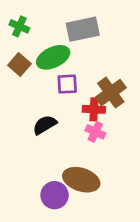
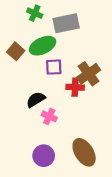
green cross: (19, 26) -> (35, 13), moved
pink cross: (95, 132) -> (49, 116), moved
brown ellipse: (81, 180) -> (84, 152), moved, turned 40

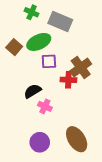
gray rectangle: (66, 23) -> (60, 21), turned 35

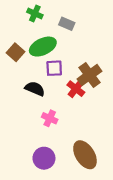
gray rectangle: (60, 21) -> (67, 24), size x0.6
red cross: (68, 80) -> (76, 89), turned 35
black semicircle: (33, 91) -> (35, 89), moved, turned 54

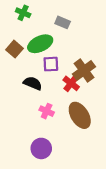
green cross: (35, 14) -> (23, 13), moved
brown ellipse: (85, 155) -> (80, 115), moved

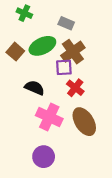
purple square: (51, 64) -> (64, 67), moved
brown cross: (84, 70) -> (73, 52), moved
pink cross: (47, 111) -> (49, 117), size x1.6

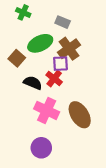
brown square: (15, 52) -> (17, 58), moved
red cross: (75, 88) -> (54, 79), moved

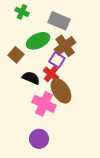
gray rectangle: (63, 22) -> (59, 21), size x1.5
purple square: (60, 64) -> (57, 60), turned 35
brown ellipse: (80, 115) -> (61, 91), moved

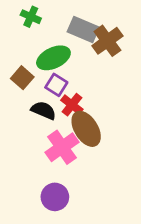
brown cross: (65, 46) -> (107, 41), moved
purple square: (57, 60) -> (56, 85), moved
pink cross: (44, 104) -> (62, 147), turned 30

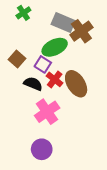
green cross: (31, 17) -> (23, 13), turned 32
green ellipse: (53, 58) -> (55, 47), moved
brown ellipse: (86, 129) -> (76, 84), moved

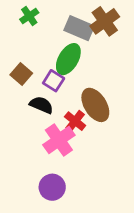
brown cross: (81, 31) -> (105, 21), moved
green ellipse: (55, 47) -> (68, 59), turned -35
red cross: (55, 79) -> (75, 121), moved

